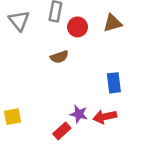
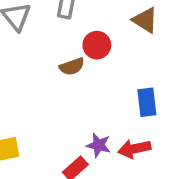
brown triangle: (113, 23) -> (145, 20), turned 48
red circle: (78, 27) -> (97, 45), moved

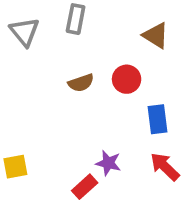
red circle: (97, 45) -> (127, 79), moved
red arrow: (134, 149) -> (165, 167), moved, turned 56

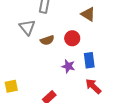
gray triangle: (25, 32) -> (27, 27), moved
purple star: (108, 163) -> (68, 66), moved

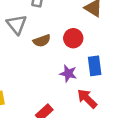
red arrow: (93, 86) -> (87, 99), moved

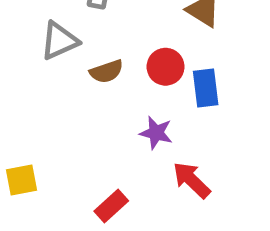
gray triangle: (17, 24) -> (59, 41), turned 45
blue rectangle: (95, 66) -> (206, 88), moved

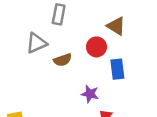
red circle: (166, 67) -> (96, 47), moved

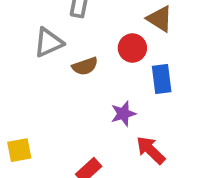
purple star: (90, 94) -> (123, 114), turned -30

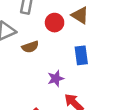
red circle: (132, 48) -> (55, 23), moved

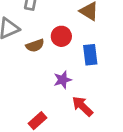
red circle: (55, 23) -> (61, 36), moved

